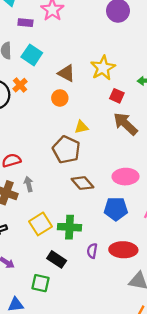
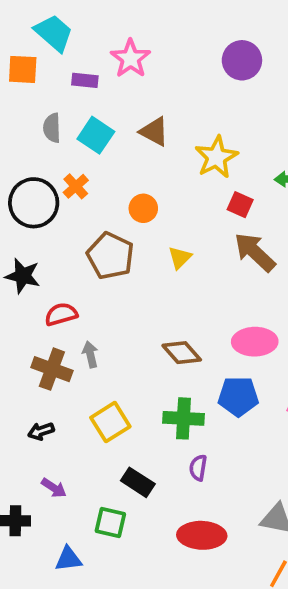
brown triangle: (66, 73) -> (154, 132), moved
yellow triangle: (81, 127) -> (180, 258), turned -32
brown pentagon: (66, 150) -> (110, 256), moved
green cross: (70, 227) -> (183, 418), moved
red ellipse: (123, 250) -> (202, 535), moved

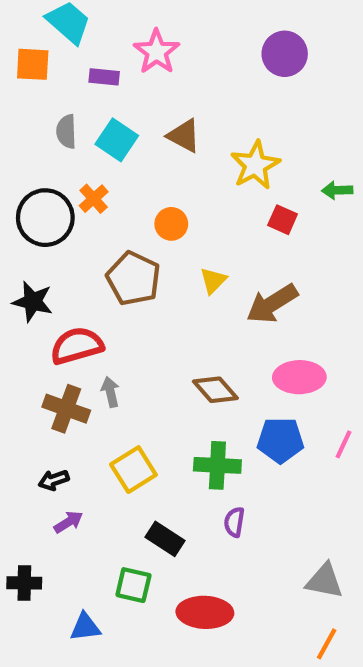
brown arrow: (255, 252) -> (272, 304), moved, turned -75
red semicircle: (61, 314) -> (77, 346), size x1.4
purple arrow: (54, 488) -> (68, 522), moved, turned -65
red ellipse: (202, 535) -> (205, 612), moved

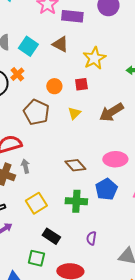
purple rectangle: (104, 77) -> (72, 16), moved, size x1.5
red square: (283, 220) -> (81, 84), moved, turned -32
brown arrow: (272, 304) -> (111, 112), moved
blue pentagon: (280, 440) -> (106, 189), turned -30
purple semicircle: (234, 522) -> (91, 238), moved

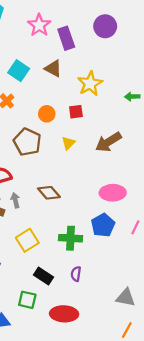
purple rectangle: (72, 16) -> (66, 38), turned 65
brown diamond: (75, 165) -> (49, 193), moved
purple semicircle: (91, 238) -> (76, 274), moved

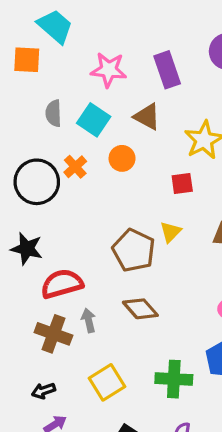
pink star: (39, 25) -> (109, 70), moved, turned -30
orange circle: (47, 114) -> (122, 158), moved
brown pentagon: (27, 142) -> (134, 250), moved

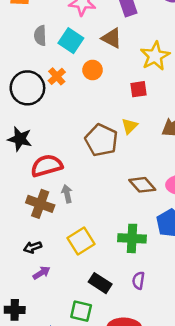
brown diamond: (140, 309) -> (142, 185), moved

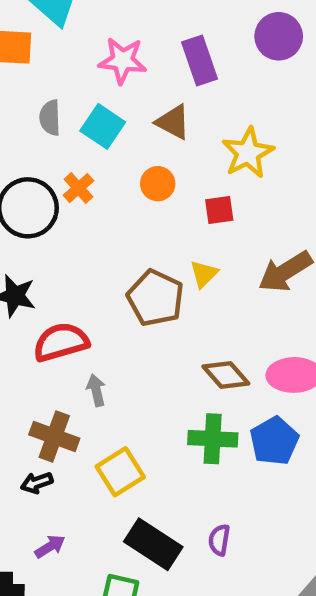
orange circle: (93, 70) -> (158, 184), moved
brown cross: (40, 204) -> (54, 437), moved
green cross: (132, 238) -> (213, 439), moved
purple arrow: (41, 273) -> (50, 547), moved
black rectangle: (100, 283) -> (153, 544), size x1.4

